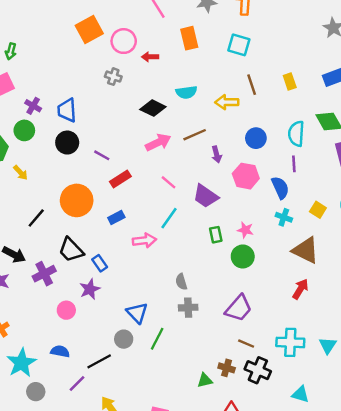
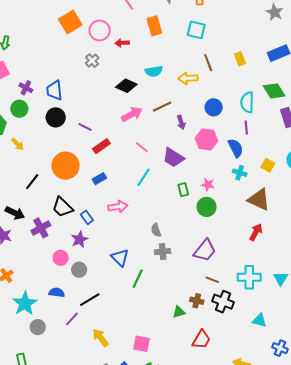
gray cross: (113, 77) -> (92, 61), turned 32
pink arrow: (144, 240) -> (118, 207), moved
gray circle: (124, 339) -> (79, 270), moved

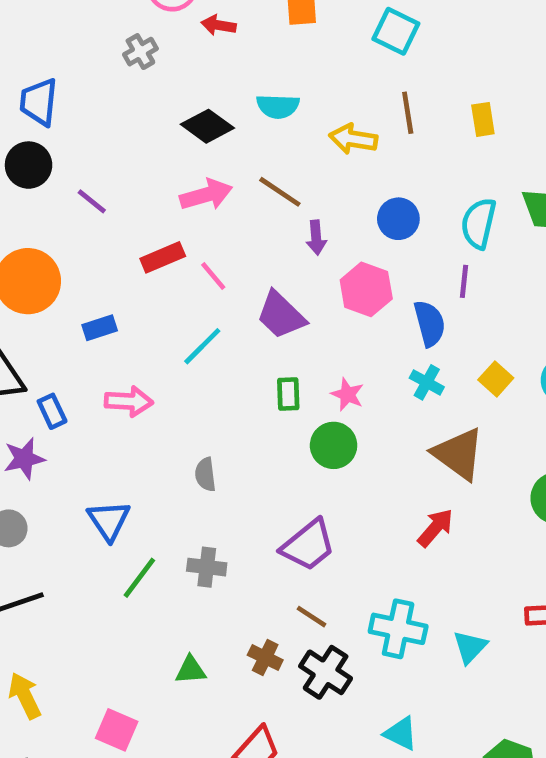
brown line: (162, 107) -> (280, 192), turned 48
red rectangle: (101, 146) -> (163, 257), moved
gray cross: (163, 252) -> (207, 567), moved
green triangle: (179, 312) -> (191, 670), moved

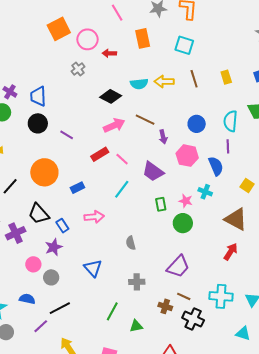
yellow arrow: (353, 139) -> (164, 81), moved
cyan cross: (427, 382) -> (205, 192), moved
green line: (139, 578) -> (112, 311), moved
brown cross: (265, 658) -> (165, 306), moved
cyan triangle: (401, 733) -> (243, 333), moved

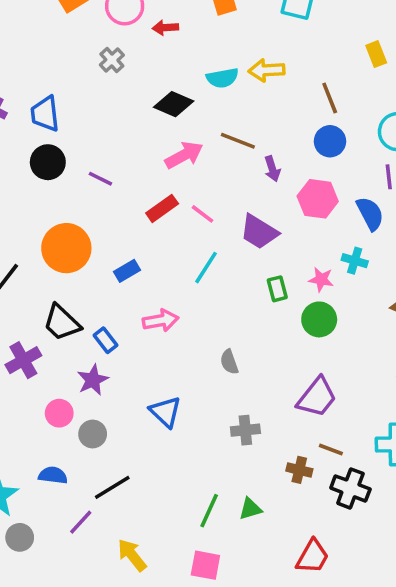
brown line: (194, 79) -> (330, 98), moved
green line: (112, 311) -> (209, 511), moved

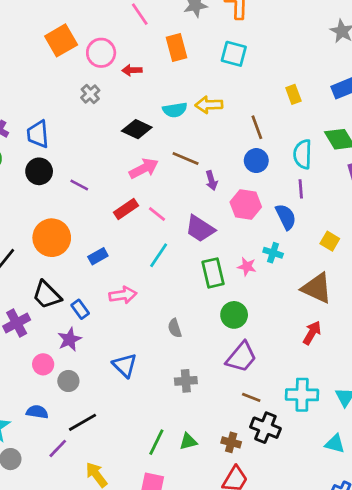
green rectangle: (277, 289) -> (213, 273), size x1.5
green circle: (319, 319) -> (234, 315), moved
brown cross: (299, 470) -> (231, 442), moved

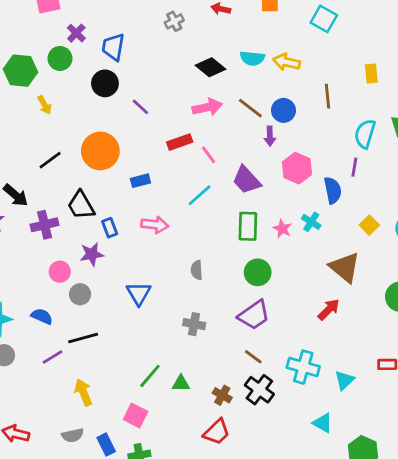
blue circle: (256, 161) -> (283, 110), moved

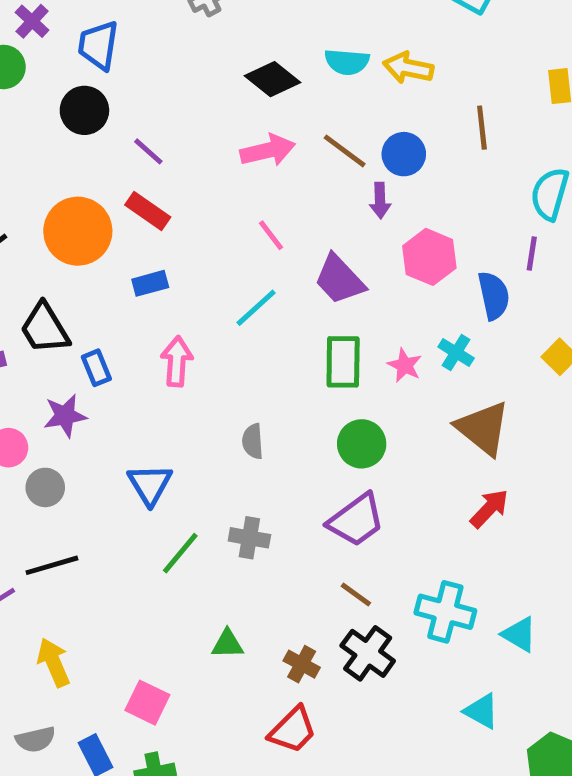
red rectangle: (180, 142) -> (148, 211), moved, turned 55
pink arrow: (155, 225) -> (177, 361), turned -92
brown triangle: (345, 267) -> (483, 428), moved
green line: (150, 376) -> (180, 553), moved
cyan triangle: (344, 380) -> (519, 634), turned -45

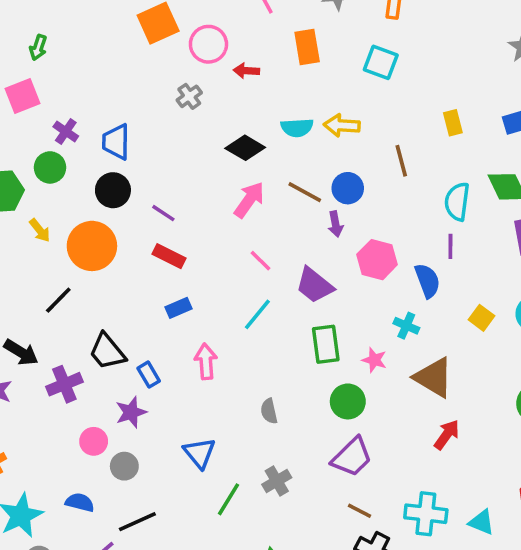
pink arrow: (268, 150) -> (249, 200), turned -33
orange circle: (78, 231) -> (92, 246), moved
pink star: (405, 365) -> (374, 360), moved
gray cross: (249, 538) -> (277, 481), turned -32

